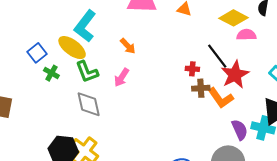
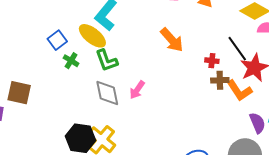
orange arrow: (128, 46) -> (172, 40), moved, size x1.5
pink arrow: (122, 77) -> (137, 90), moved

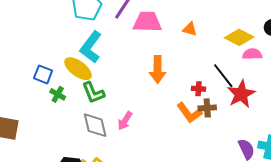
blue square: (57, 40) -> (43, 74), turned -30
orange arrow: (172, 40) -> (158, 70), turned 44
orange L-shape: (239, 91) -> (189, 113), moved

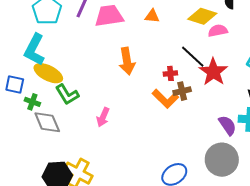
cyan L-shape: (91, 47) -> (34, 50), moved
gray diamond: (95, 125) -> (47, 122), moved

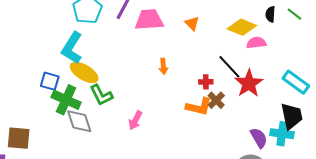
orange triangle: (152, 16) -> (192, 23), turned 35
orange arrow: (127, 61) -> (163, 66), size x0.6
brown cross: (182, 91) -> (216, 100), turned -36
orange L-shape: (165, 99) -> (199, 107), turned -36
green cross: (32, 102) -> (66, 100), size x1.8

